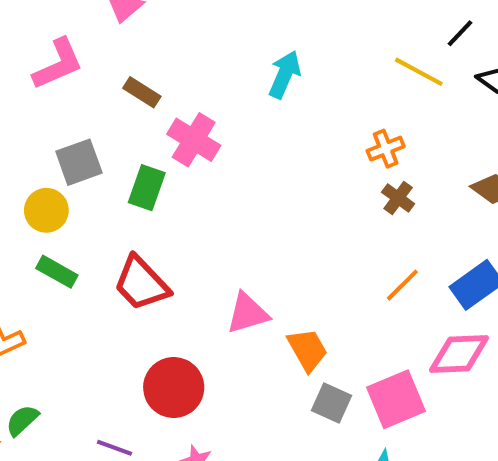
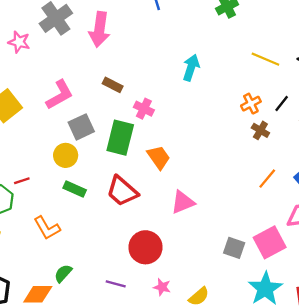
black line: (460, 33) -> (282, 103), moved
pink L-shape: (58, 64) -> (60, 95), moved
pink cross: (194, 140) -> (144, 109), size x0.7
green rectangle: (147, 188) -> (120, 138), size x1.4
orange trapezoid: (307, 350) -> (159, 157), moved

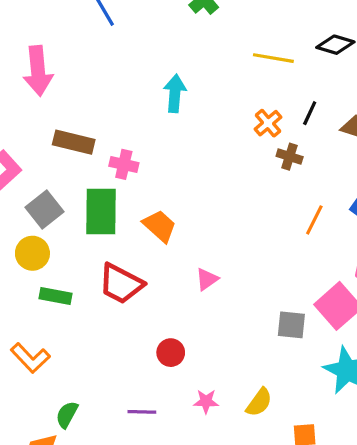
brown rectangle: (113, 85) -> (74, 142), size x1.4
pink triangle: (183, 202) -> (207, 279), size x0.7
red circle: (145, 247) -> (171, 353), size x0.6

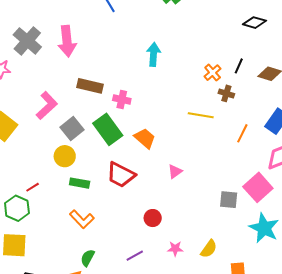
yellow line: (273, 58) -> (201, 115), moved
green rectangle: (101, 211) -> (108, 129), turned -36
orange L-shape: (30, 358) -> (82, 219), moved
purple line: (142, 412) -> (135, 256), turned -30

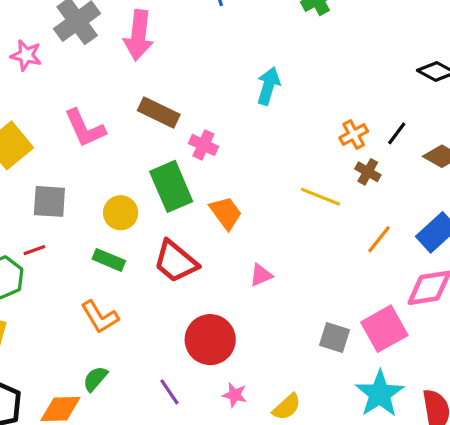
pink L-shape: (47, 106) -> (85, 128), turned 96
gray square: (72, 129) -> (49, 201), moved, turned 30
yellow circle: (65, 156) -> (121, 213), moved
red circle: (153, 218) -> (210, 340), size x1.8
purple line: (135, 256) -> (169, 392), turned 72

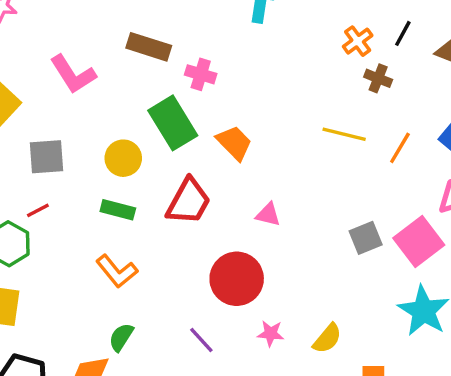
yellow line: (320, 197) -> (344, 134), moved
red trapezoid: (176, 262) -> (189, 201), turned -93
pink triangle: (261, 275) -> (268, 215), moved, turned 45
gray square: (335, 337) -> (366, 238), moved, turned -32

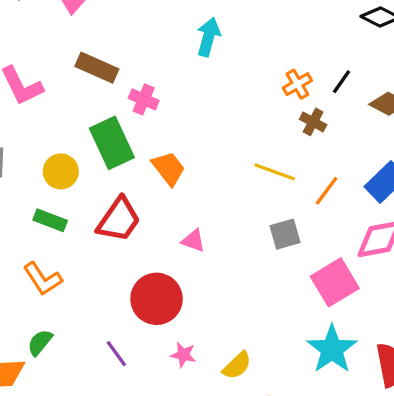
gray square: (366, 238) -> (285, 234), moved

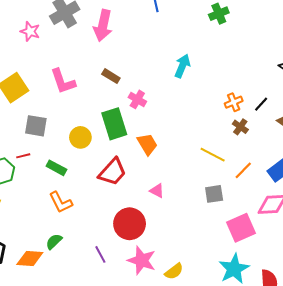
brown rectangle: (97, 68) -> (111, 76), size x0.7
green rectangle: (50, 220) -> (56, 168), moved
pink star: (183, 355) -> (142, 260), size x1.8

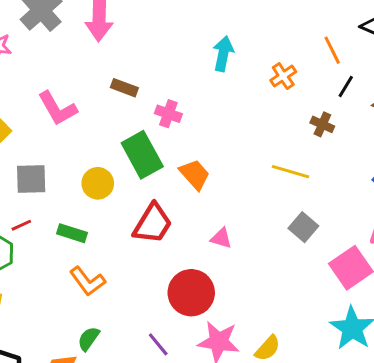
orange cross: (234, 102) -> (283, 76), moved
orange line: (243, 170) -> (332, 50), moved, turned -60
gray square: (214, 194) -> (303, 227), turned -30

